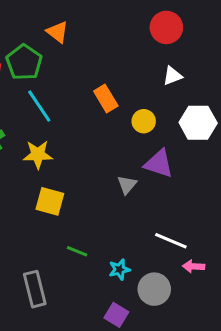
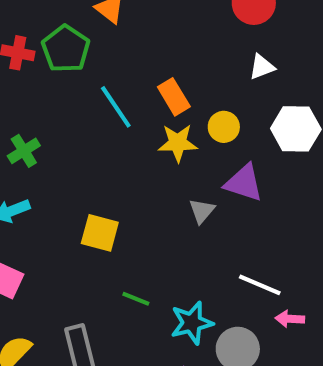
cyan line: (39, 106) -> (116, 107), moved
yellow star: (38, 154) -> (178, 143), moved
cyan star: (119, 269) -> (192, 323), size x1.5

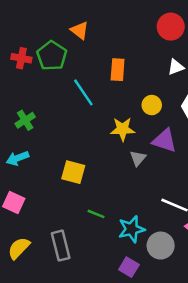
orange rectangle: (174, 97) -> (118, 70), moved, turned 35
yellow star: (178, 143) -> (123, 129), moved

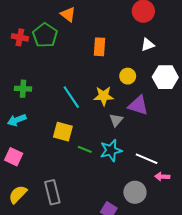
cyan line: (83, 92) -> (71, 97), moved
green cross: (25, 120) -> (23, 89), turned 35
green line: (96, 214) -> (85, 149), moved
cyan star: (131, 229) -> (111, 150), moved

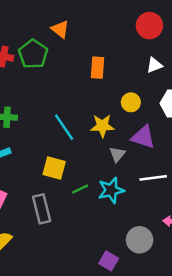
green line: (85, 149) -> (80, 189), turned -48
white line: (147, 159) -> (153, 178), moved, turned -30
gray rectangle: (52, 192) -> (42, 209), moved

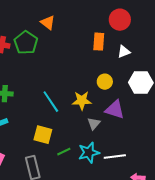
orange rectangle: (97, 68) -> (99, 42), moved
white line: (153, 178) -> (115, 157), moved

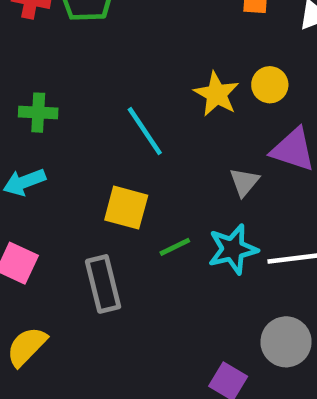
yellow star: (82, 101) -> (217, 94), moved, turned 30

